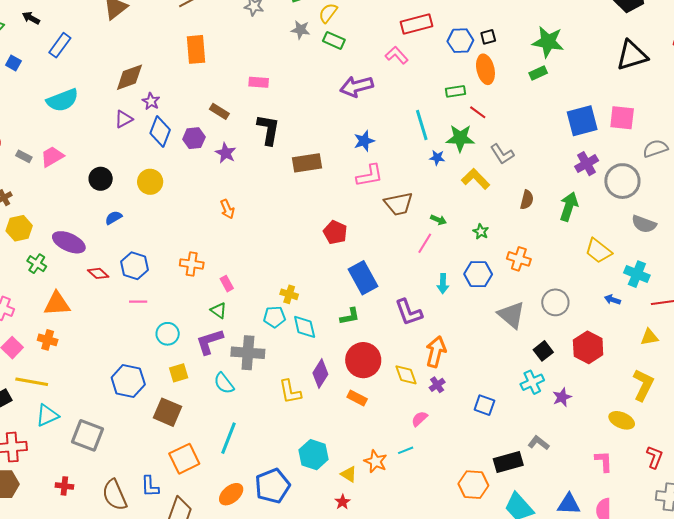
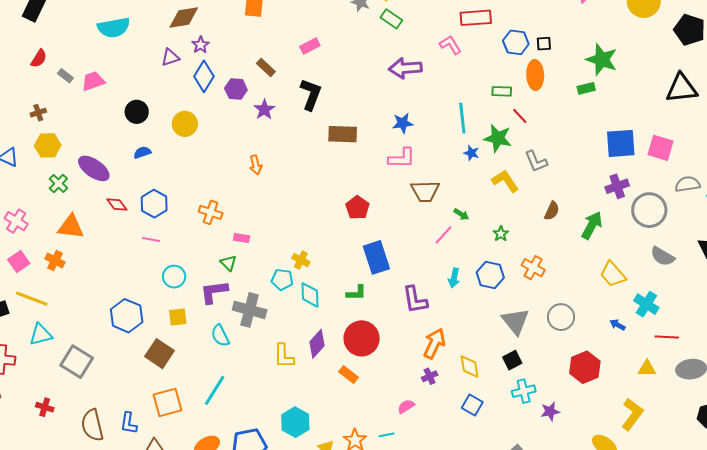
pink rectangle: (259, 82) -> (310, 46), turned -42
pink rectangle: (227, 284) -> (242, 238), turned -63
black square: (543, 351) -> (512, 360), moved
yellow diamond: (406, 375) -> (470, 367), moved

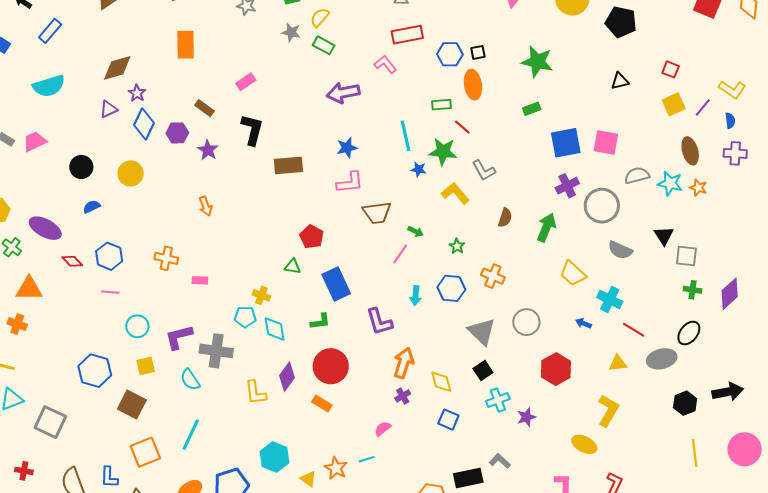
green rectangle: (586, 88) -> (532, 109), moved
black triangle: (682, 88) -> (620, 81), size x0.6
green triangle: (228, 263) -> (293, 266), moved, turned -30
red line: (667, 337) -> (634, 330), turned 35

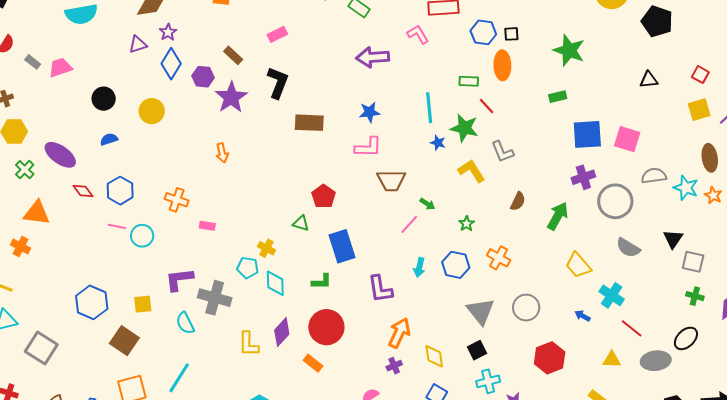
purple star: (208, 150) -> (231, 97), size x1.5
cyan circle: (137, 326) -> (142, 236), moved

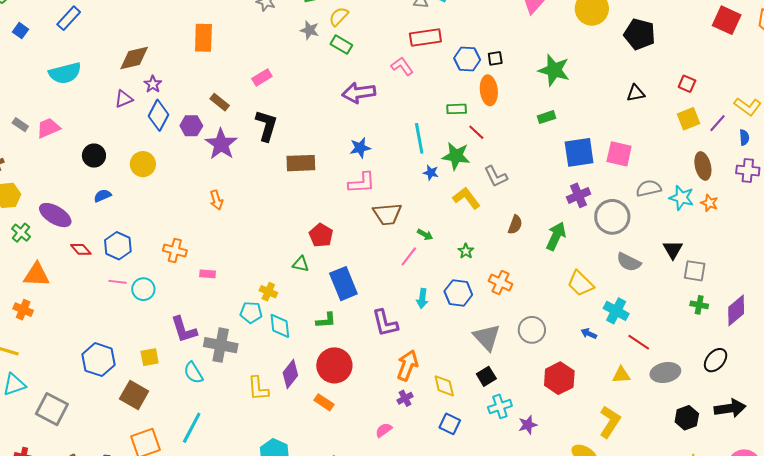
purple L-shape: (179, 279) -> (184, 330), turned -96
black ellipse: (686, 338) -> (716, 360), moved

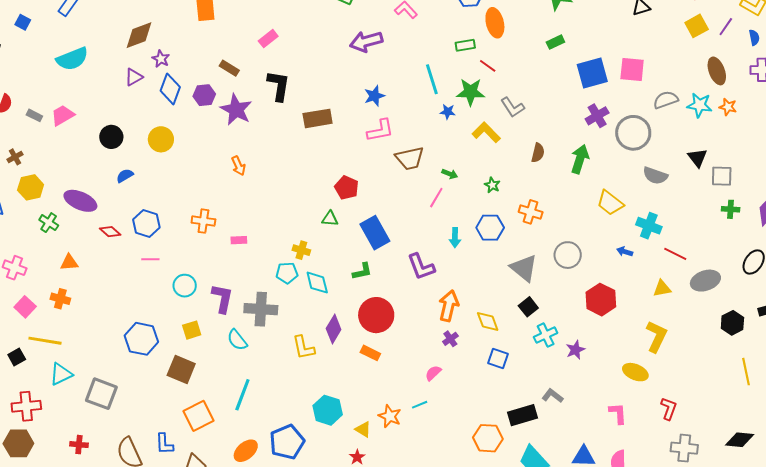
orange triangle: (37, 275) -> (69, 262), size x0.7
cyan circle: (143, 289) -> (185, 286), moved
purple L-shape: (184, 330) -> (222, 298), turned -144

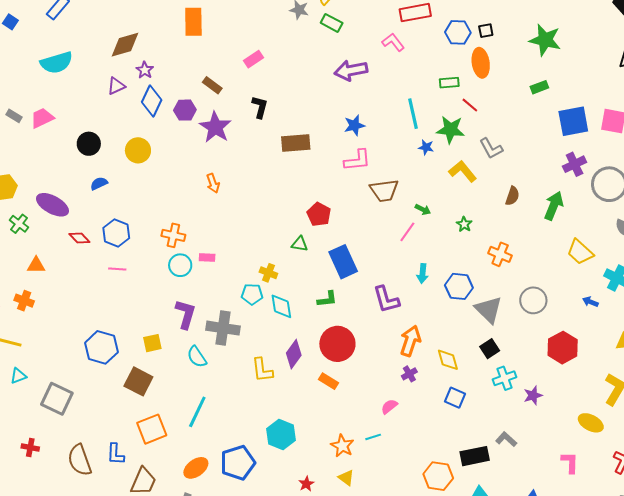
black L-shape: (279, 86) -> (260, 107), size x0.7
blue hexagon: (490, 228) -> (459, 286), moved
cyan circle: (185, 286) -> (180, 265), moved
cyan triangle: (61, 374) -> (18, 376), size x0.7
yellow triangle: (363, 429) -> (346, 478), moved

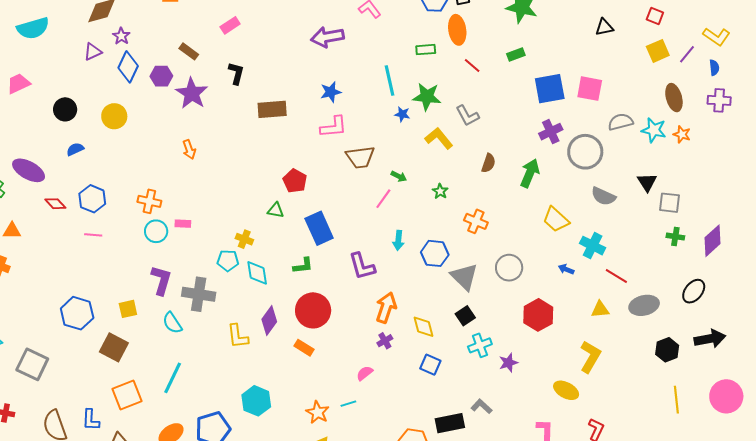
red line: (470, 105) -> (472, 65), moved

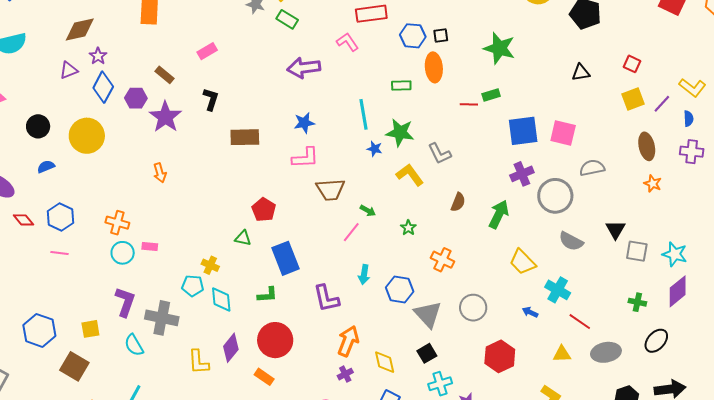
red line: (472, 65) -> (469, 104), moved, turned -42
yellow circle: (114, 116) -> (87, 136), size x1.4
cyan star: (654, 130) -> (675, 254), moved
green cross: (675, 237) -> (637, 302), moved

